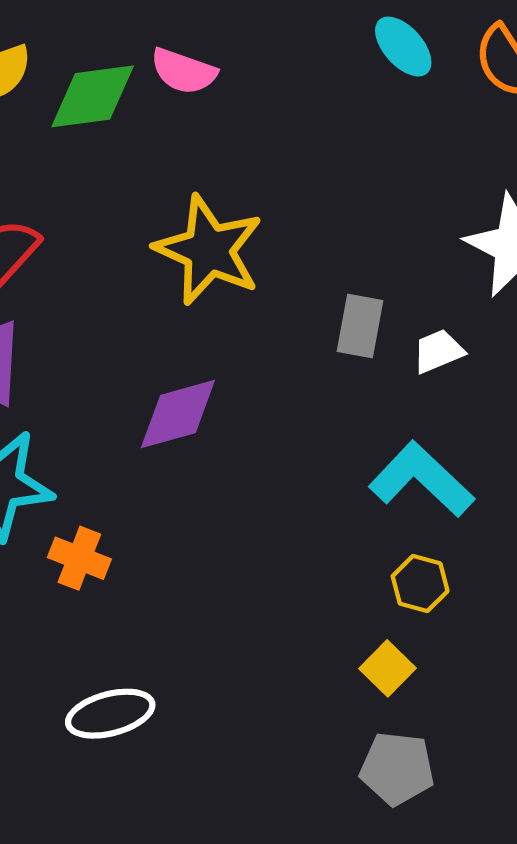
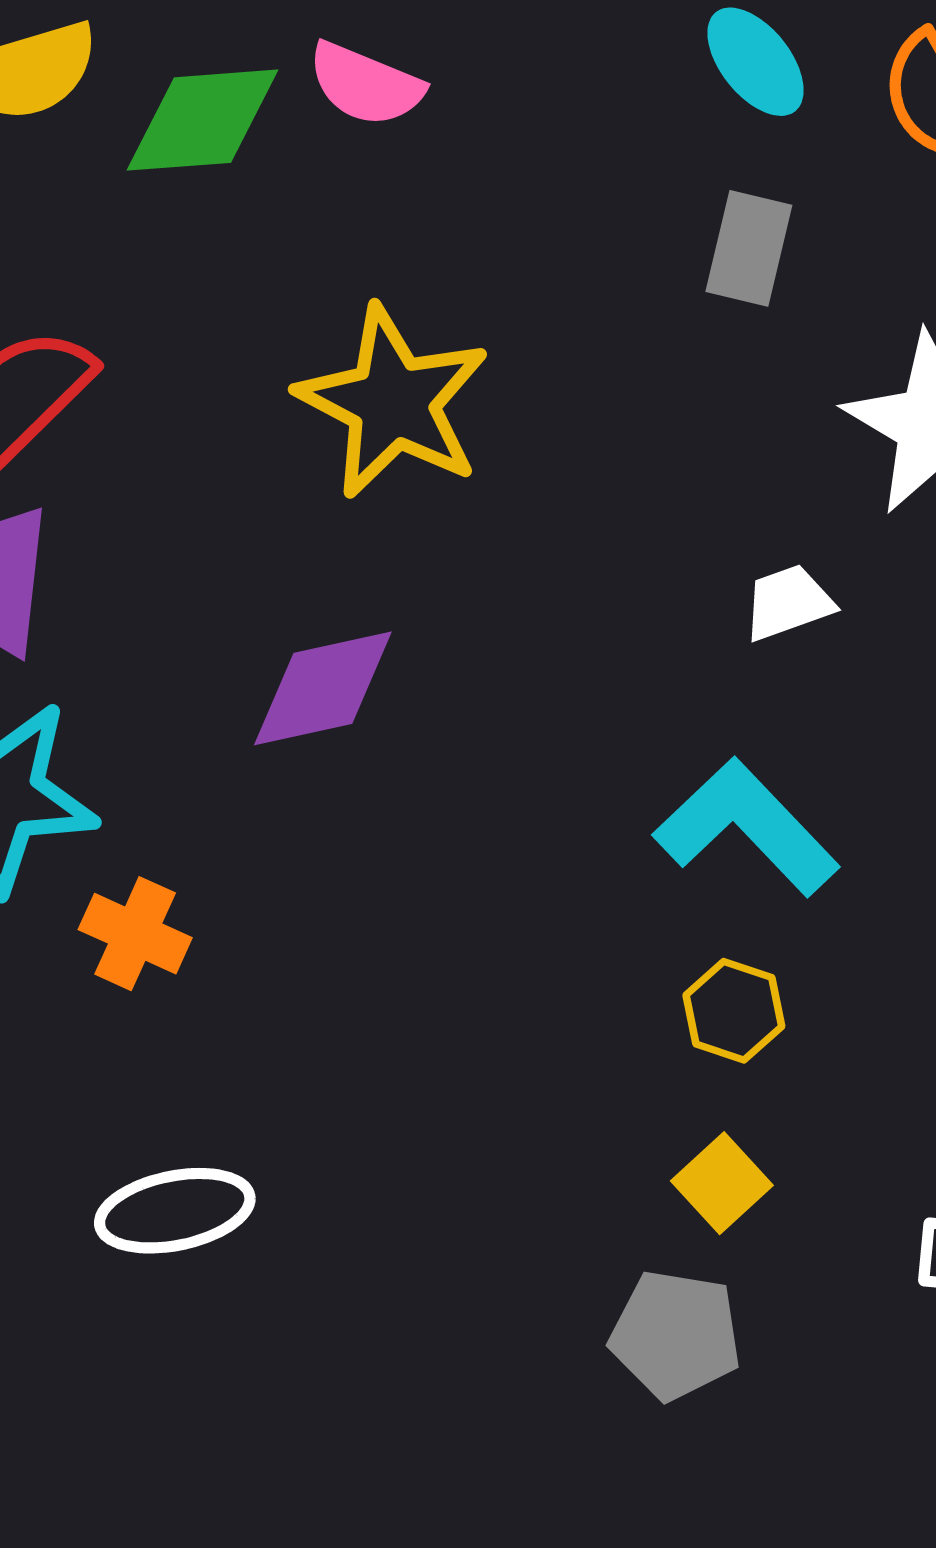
gray rectangle: (360, 326) -> (749, 248), moved
yellow square: (387, 668) -> (722, 1183), moved

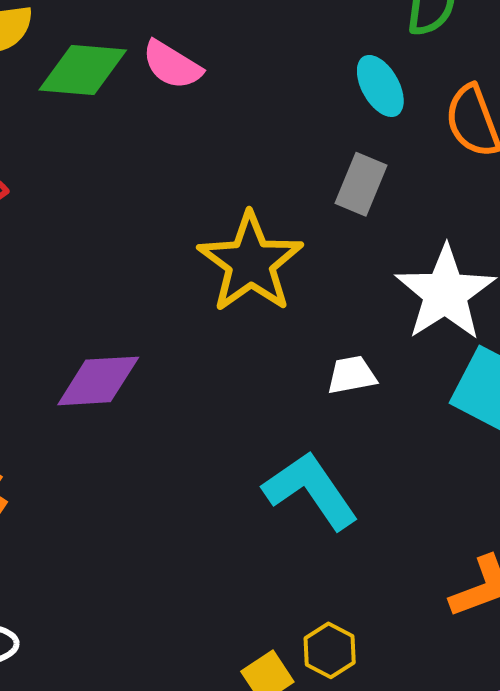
yellow star: (393, 402) -> (250, 262), moved
yellow hexagon: (734, 1011) -> (330, 650), moved

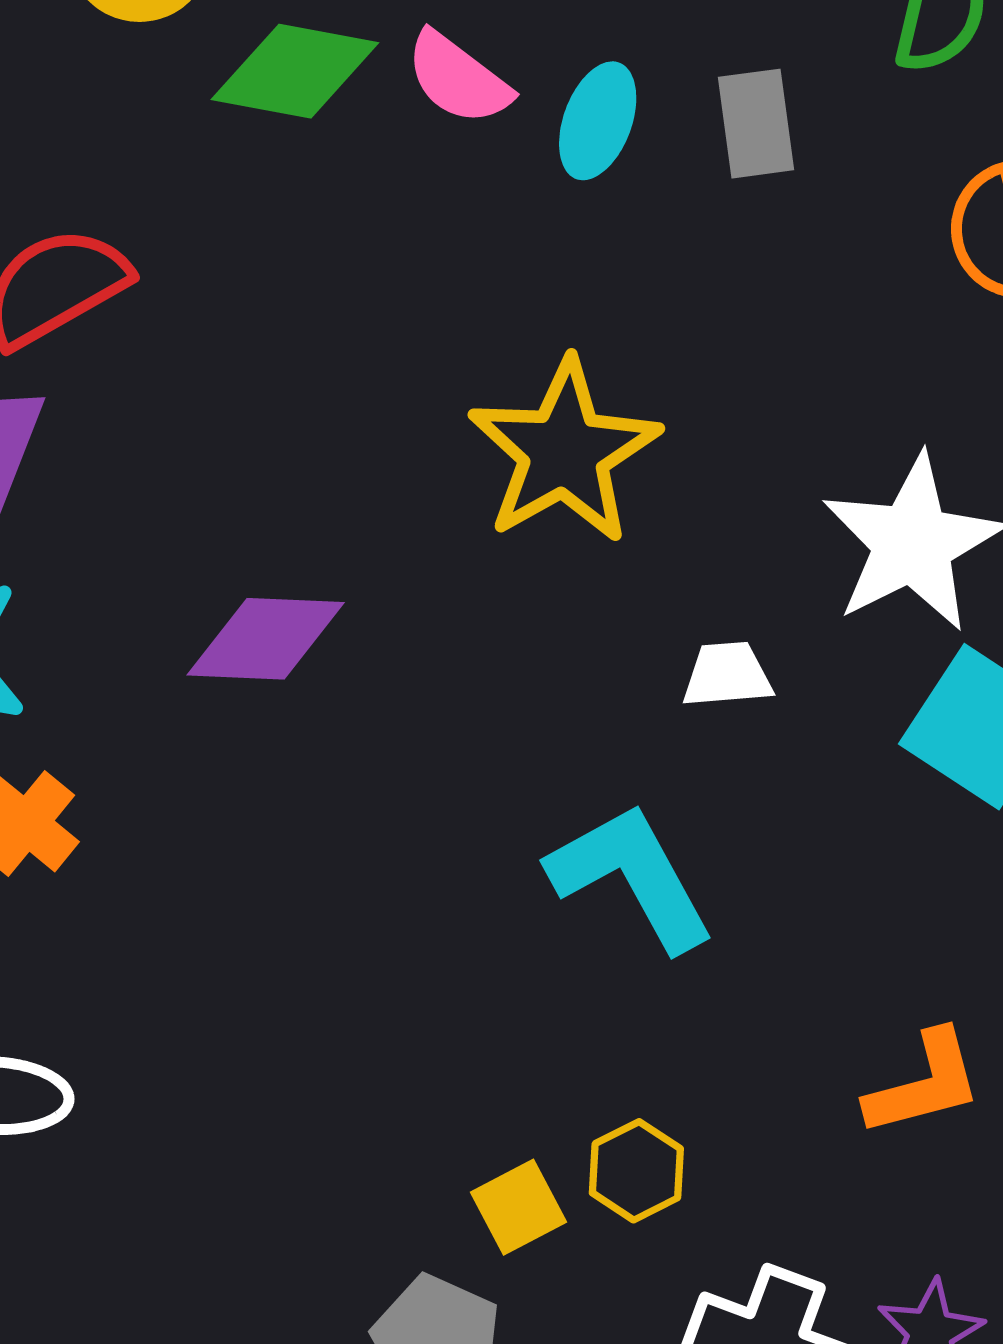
cyan ellipse: (380, 86) -> (598, 121), moved, turned 44
gray rectangle: (361, 184) -> (756, 124), moved, turned -36

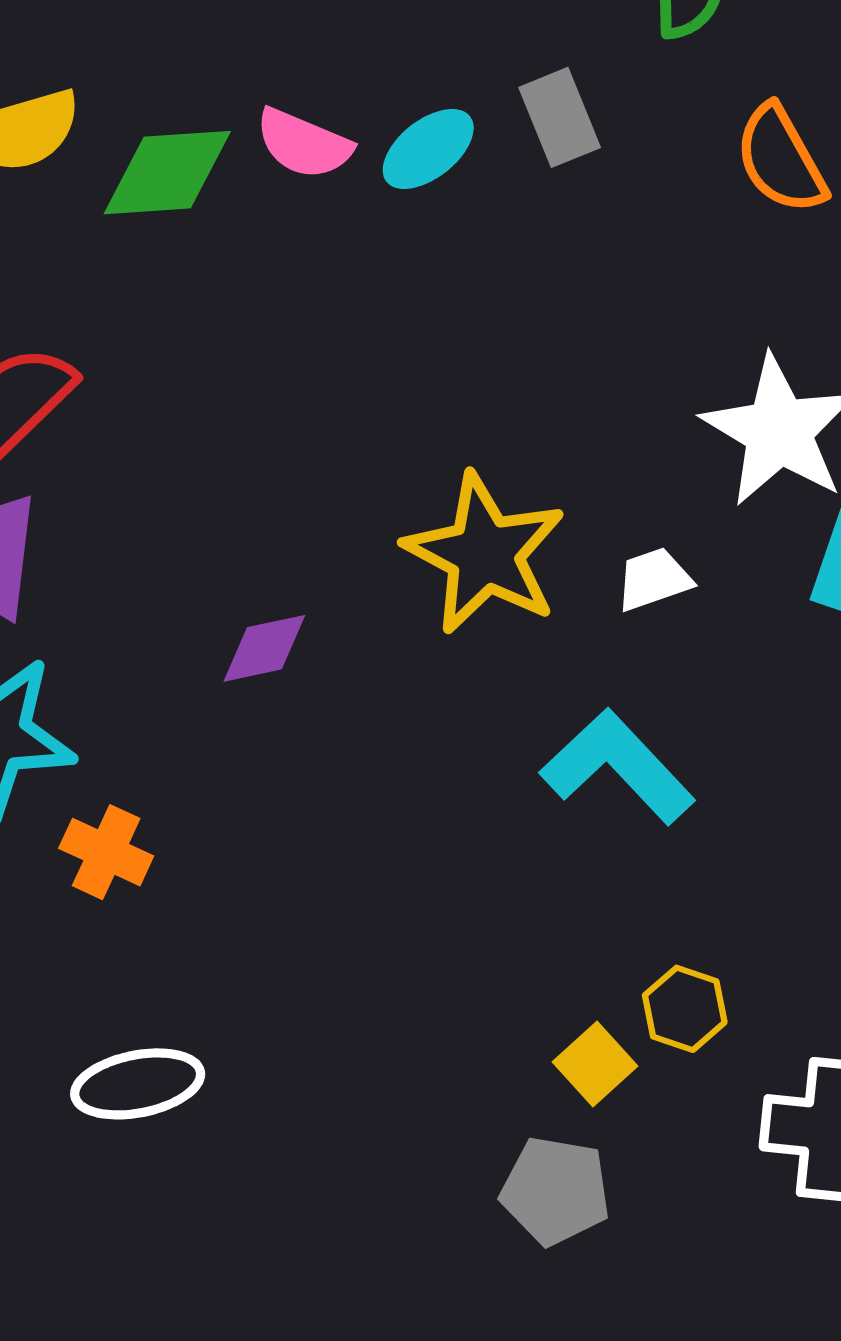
cyan ellipse: (598, 121) -> (428, 149), turned 46
yellow star: (564, 452) -> (485, 554), moved
purple diamond: (266, 639) -> (264, 648), size x0.7

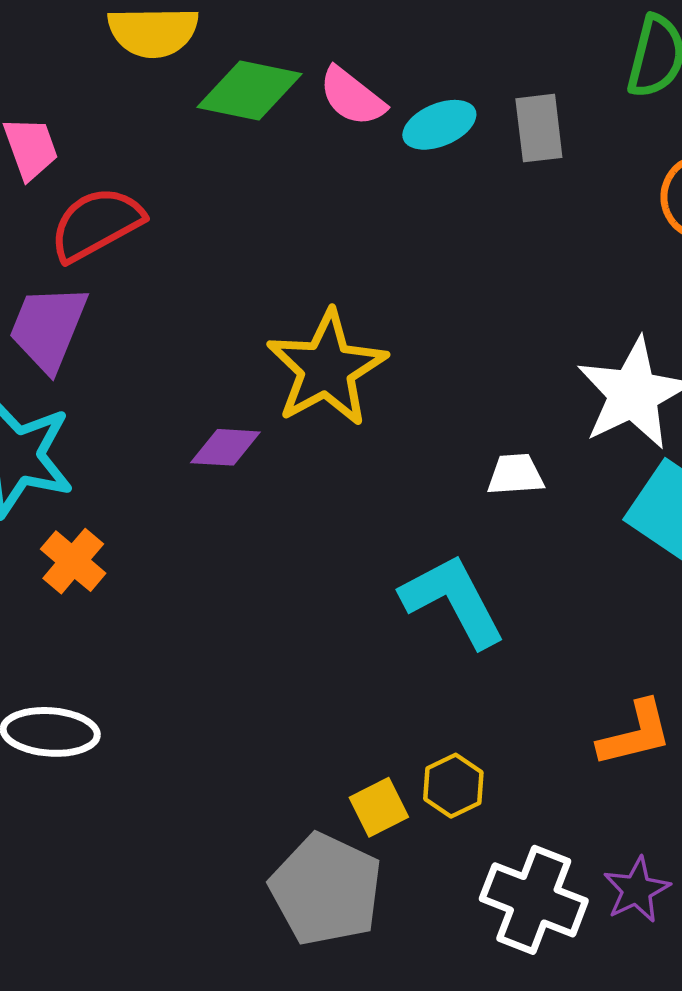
yellow star: (485, 554) -> (327, 368), moved
gray pentagon: (555, 1191) -> (326, 889), size x1.4

